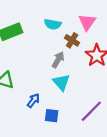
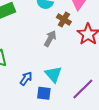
cyan triangle: (61, 82) -> (53, 74), moved

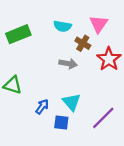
gray arrow: (50, 38) -> (68, 64), turned 70

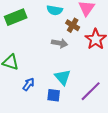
blue arrow: (42, 107) -> (29, 84), moved

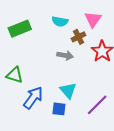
brown cross: (73, 25) -> (79, 37), turned 32
blue arrow: (29, 84) -> (33, 98), size x1.6

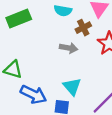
blue arrow: (33, 98) -> (33, 94), turned 80

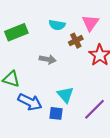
gray arrow: (69, 48) -> (48, 59), moved

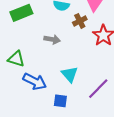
blue square: (56, 113) -> (60, 101), moved

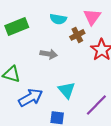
blue arrow: (35, 81) -> (31, 98), turned -55

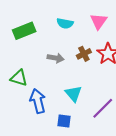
brown cross: (77, 35) -> (84, 54), moved
blue arrow: (31, 98) -> (38, 101), turned -75

